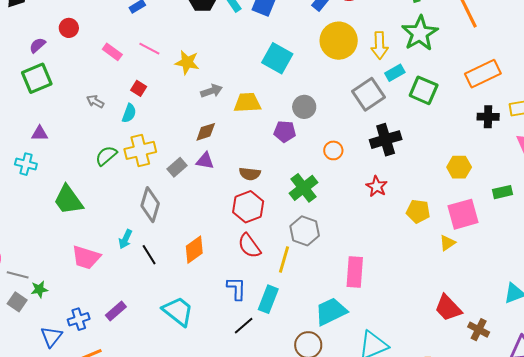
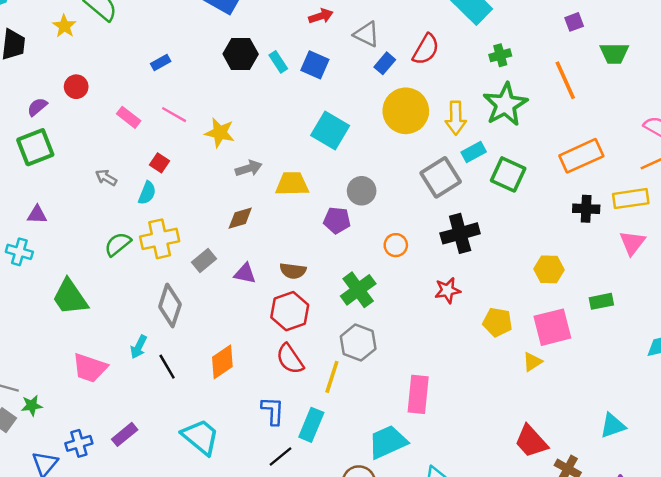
purple triangle: (205, 161) -> (245, 273), moved
red star: (377, 186) -> (448, 290), turned 30

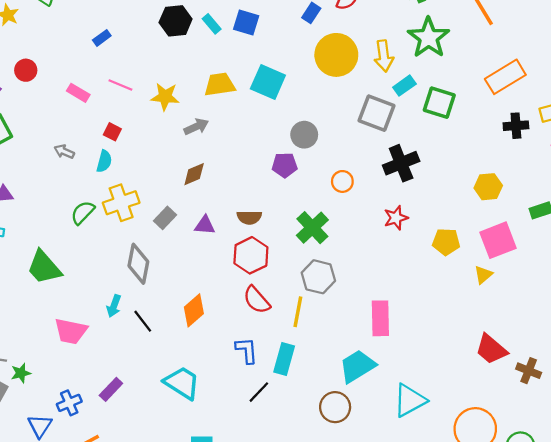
gray square: (441, 177) -> (376, 113), turned -30
yellow trapezoid: (292, 184) -> (220, 84), moved

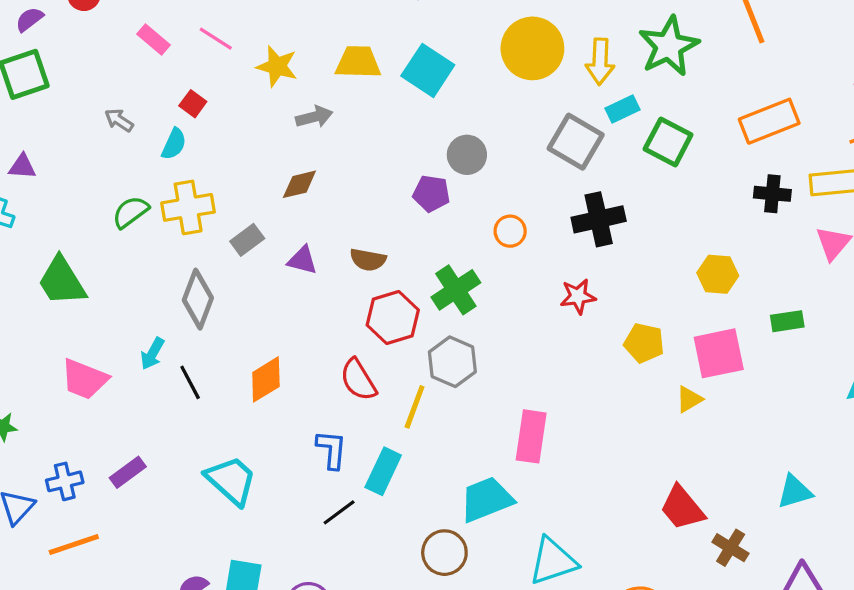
red hexagon: (251, 255) -> (393, 318), moved

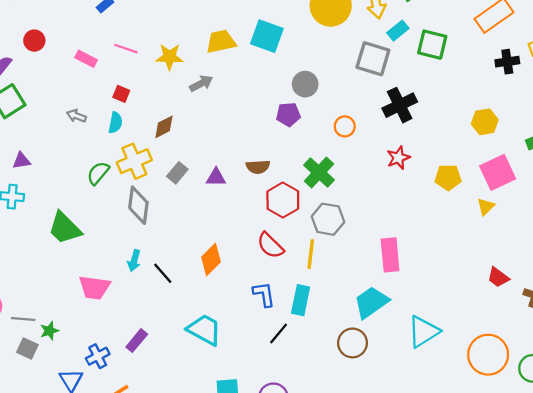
brown diamond: (299, 184) -> (164, 127), moved
gray diamond: (198, 299) -> (138, 205), moved
red trapezoid: (682, 508) -> (498, 277), size x0.7

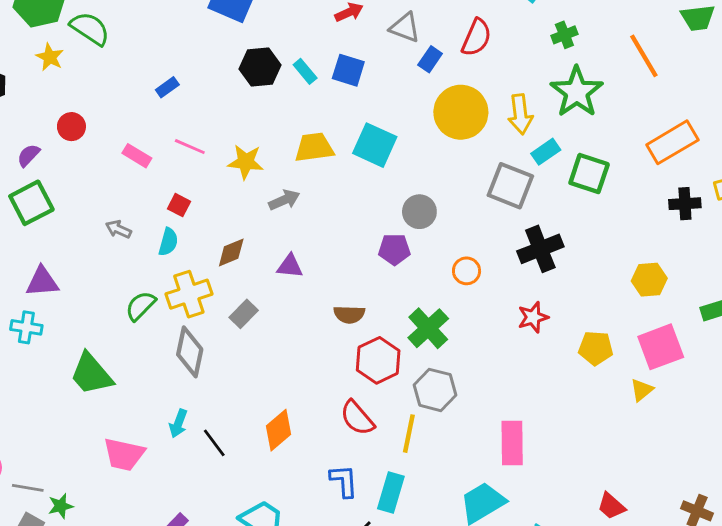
purple triangle: (21, 161) -> (42, 282), size x1.4
purple triangle: (216, 177) -> (290, 266), moved
red trapezoid: (498, 277) -> (611, 506), moved

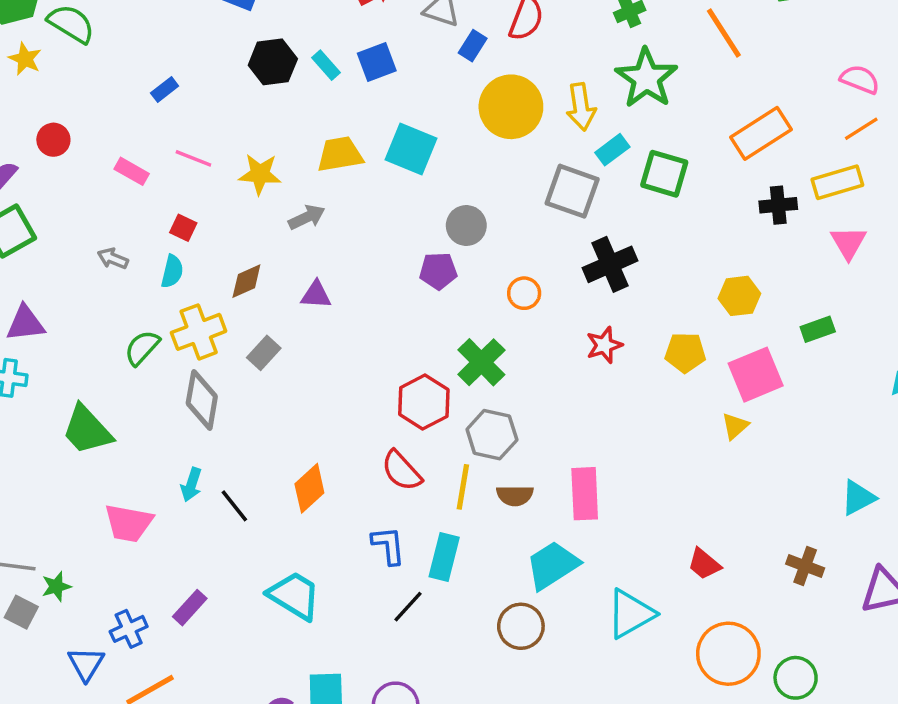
blue square: (348, 70) -> (377, 62), turned -36
brown semicircle: (349, 314) -> (515, 495), moved
yellow pentagon: (596, 348) -> (685, 352), moved

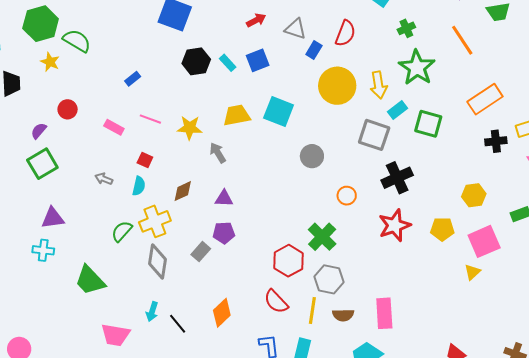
gray arrow: (307, 217) -> (218, 153), turned -95
purple pentagon: (438, 271) -> (224, 233), moved
red star: (604, 345) -> (394, 225), size x1.5
gray rectangle: (264, 353) -> (201, 252), moved

